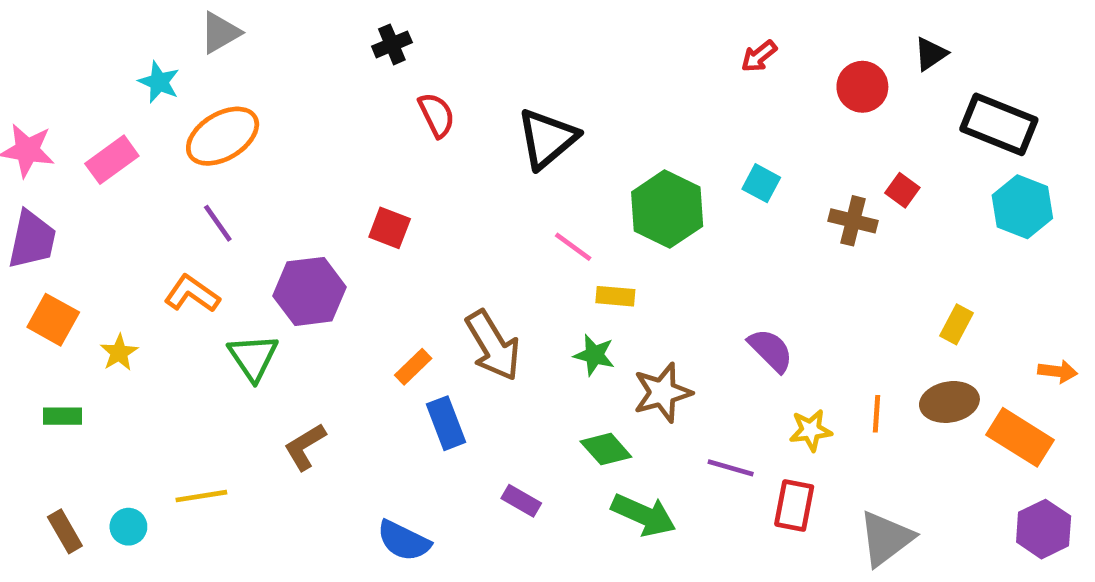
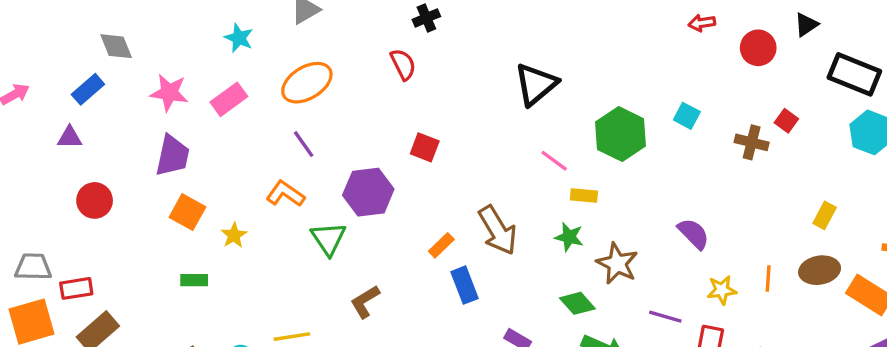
red arrow: (759, 56) -> (702, 23), moved, turned 30
cyan star: (159, 82) -> (239, 38), moved
red semicircle: (437, 115) -> (403, 64), moved
brown star: (662, 393) -> (617, 264), turned -30

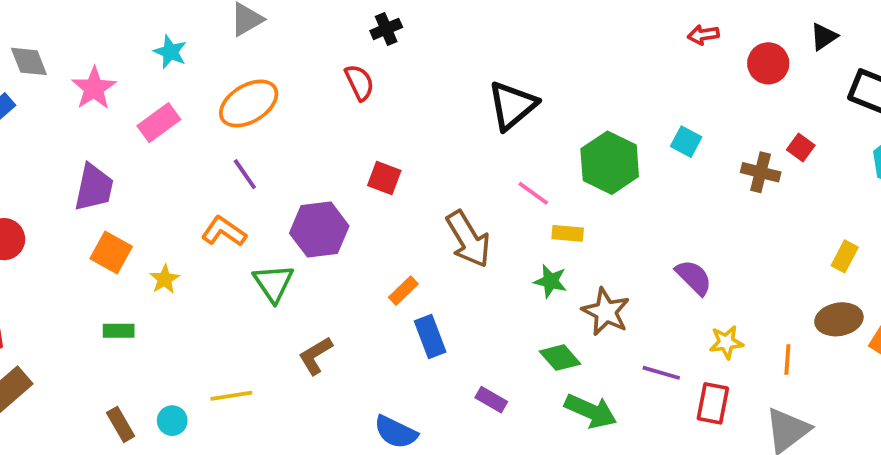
pink star: (169, 93) -> (94, 88), moved, turned 30
brown arrow: (498, 230) -> (468, 239), moved
orange line: (768, 278) -> (787, 359), moved

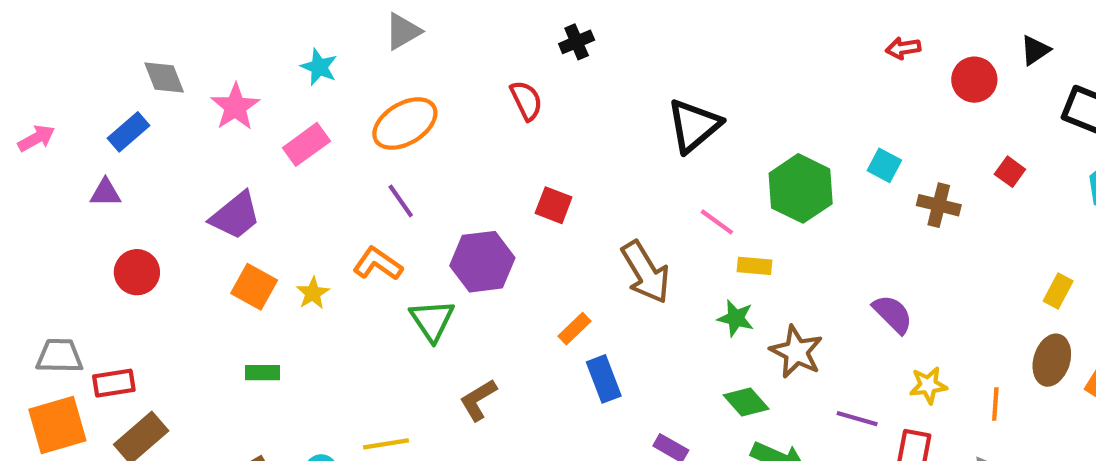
black cross: (386, 29) -> (577, 42), moved
brown cross: (761, 172) -> (939, 205), moved
purple trapezoid: (94, 188) -> (235, 216), turned 39
yellow star: (165, 279) -> (313, 293), moved
brown ellipse: (839, 319) -> (1052, 360), turned -63

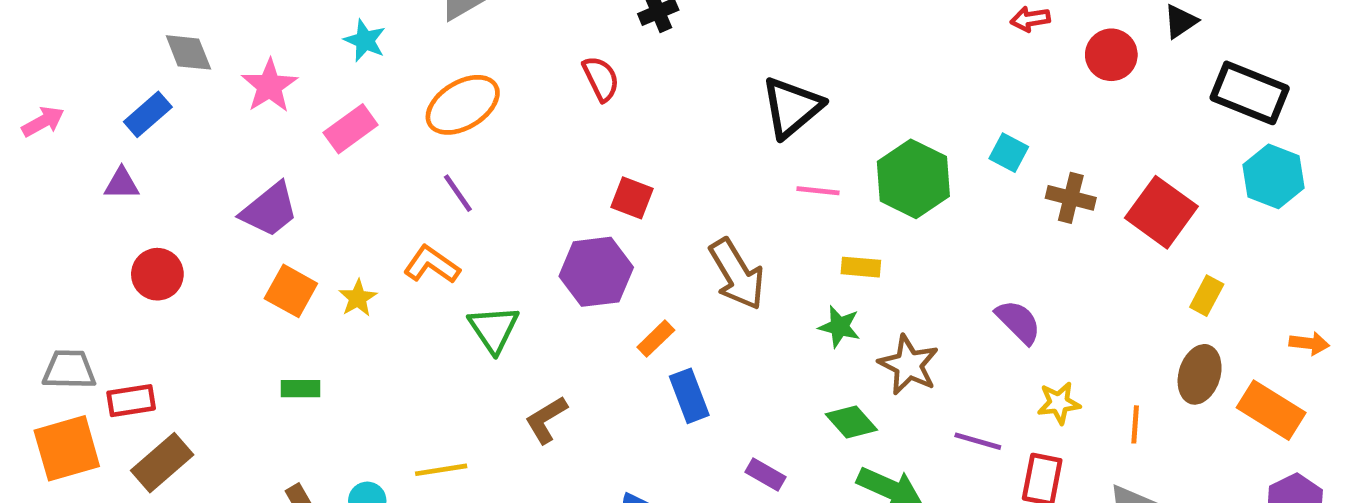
red square: (1010, 172) -> (1161, 212), moved, size x2.0
pink line: (717, 222) -> (818, 191), moved, turned -30
purple hexagon: (482, 262) -> (596, 272), moved

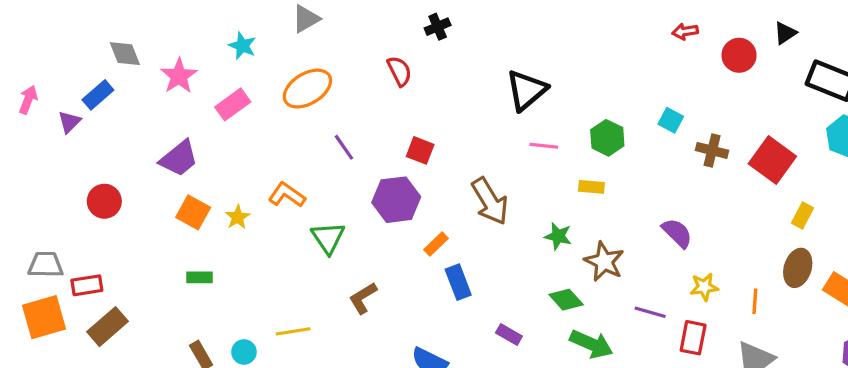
pink arrow: (43, 122) -> (28, 100), turned -40
green hexagon: (913, 179) -> (607, 138), size x0.7
purple triangle: (122, 184) -> (69, 122), moved, turned -45
purple line: (458, 193) -> (344, 147), moved
yellow rectangle: (861, 267) -> (591, 187), moved

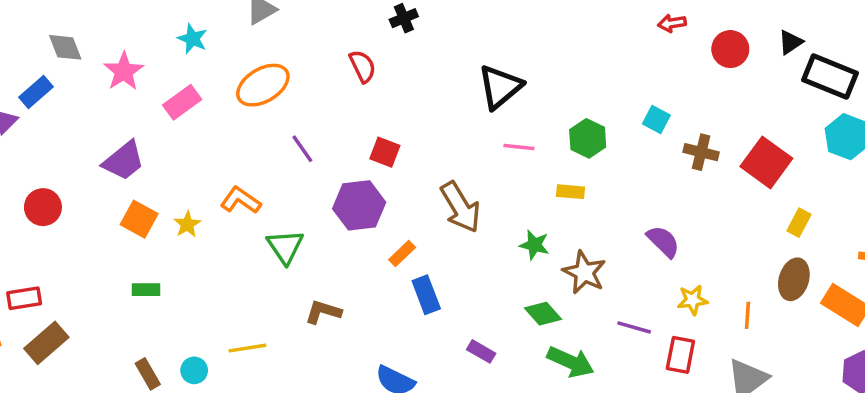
black triangle: (785, 33) -> (790, 42), moved
brown L-shape: (363, 298) -> (323, 312), turned 48

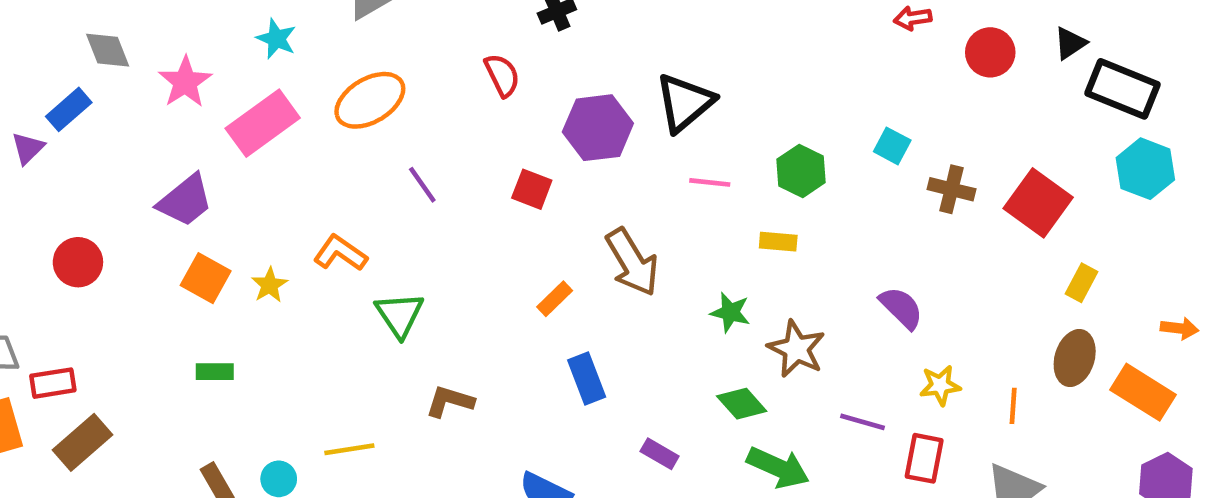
pink rectangle: (182, 102) -> (263, 123), size x1.4
purple hexagon: (359, 205) -> (598, 128), moved
orange rectangle: (402, 254) -> (555, 299), moved

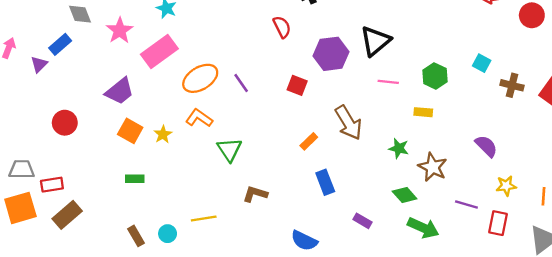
orange ellipse: (370, 100) -> (200, 78), moved

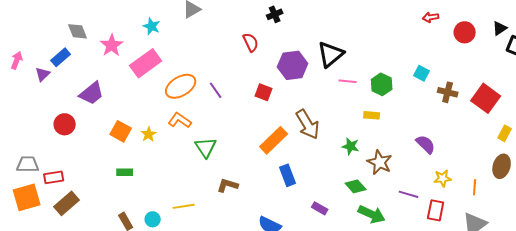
pink line: (388, 82) -> (348, 81), moved
purple trapezoid: (120, 91) -> (92, 93), moved
orange rectangle: (309, 141) -> (274, 140), size x1.8

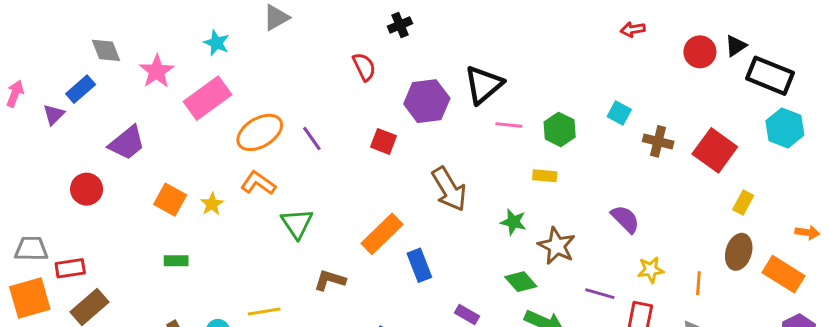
red circle: (465, 32) -> (700, 52), moved
orange rectangle: (274, 140) -> (382, 234), moved

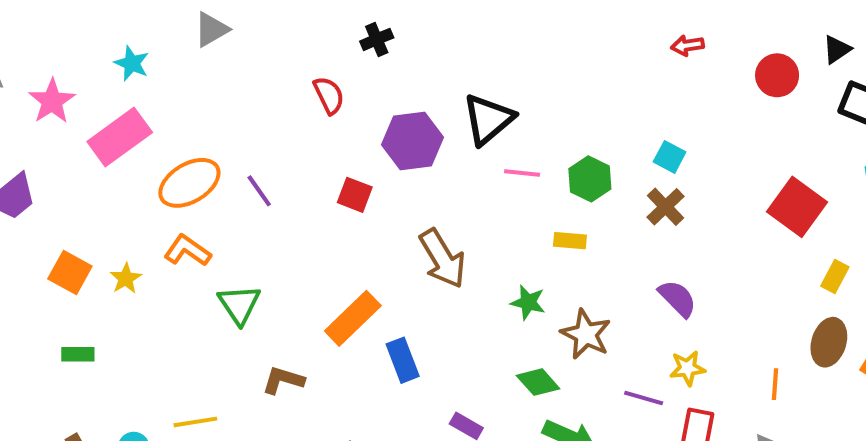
black triangle: (736, 46) -> (837, 49), moved
brown cross: (658, 141) -> (666, 207), moved, turned 32
yellow star: (651, 270) -> (687, 368), moved

